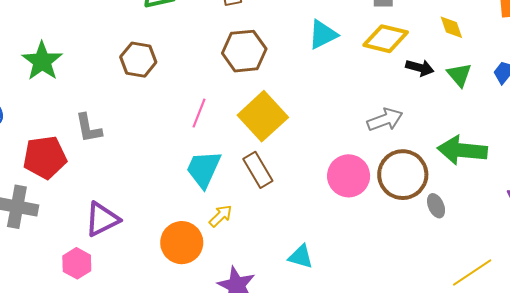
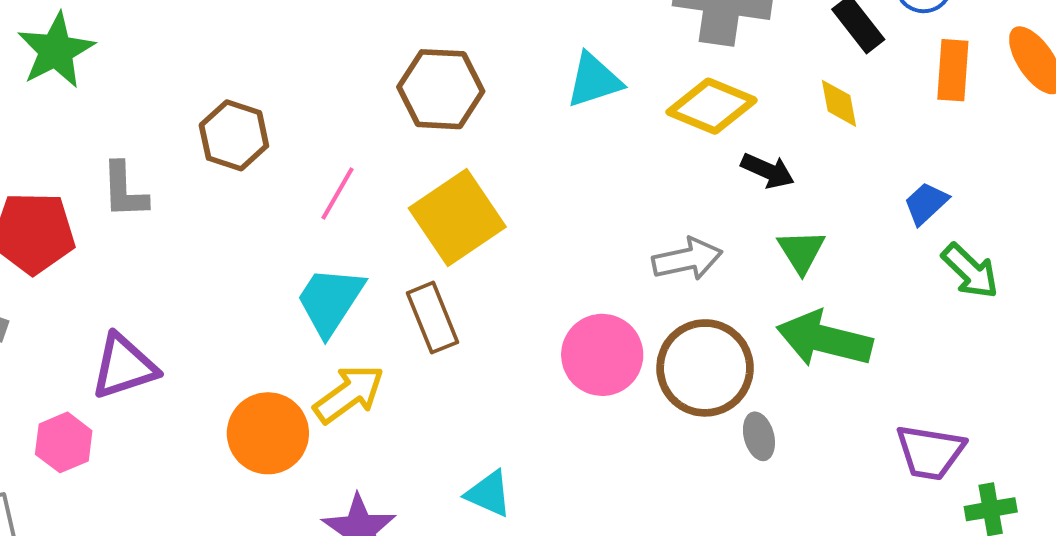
brown hexagon: (138, 60) -> (234, 135), moved
green triangle: (459, 75) -> (801, 251), moved
yellow arrow: (221, 216) -> (349, 394), size x1.5

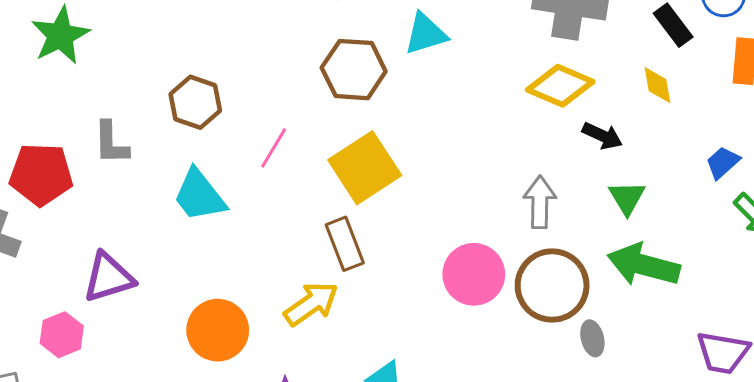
cyan triangle: (594, 80) -> (426, 34), moved
gray arrow: (687, 259) -> (540, 202), turned -78
cyan trapezoid: (330, 301) -> (199, 195), moved, turned -72
yellow arrow: (349, 394) -> (311, 304), moved

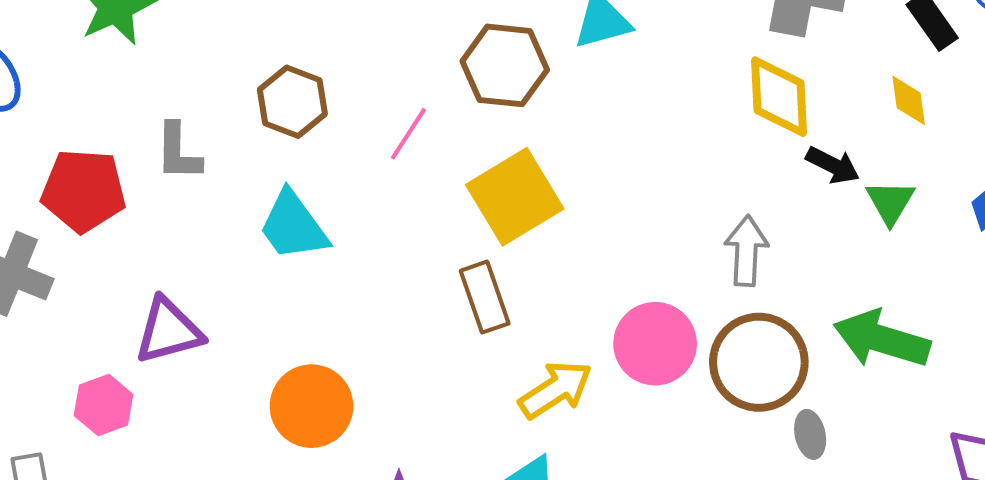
yellow diamond: (560, 86) -> (779, 97), turned 62
pink line: (274, 148) -> (408, 134), moved
green triangle: (627, 198) -> (890, 202), moved
yellow arrow: (311, 304) -> (556, 390), moved

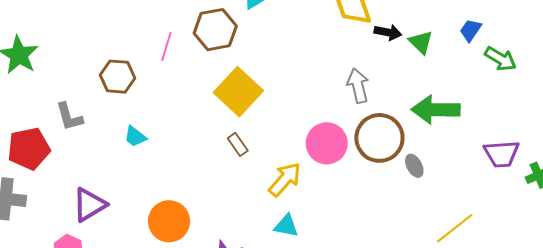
pink line: (408, 134) -> (166, 46), moved
cyan trapezoid: (293, 226) -> (135, 137), size x0.6
brown rectangle: (485, 297) -> (238, 144), size x0.7

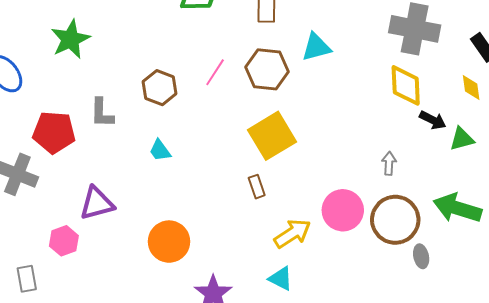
green triangle: (421, 42) -> (462, 139), turned 44
gray arrow: (358, 86) -> (389, 163), size x0.7

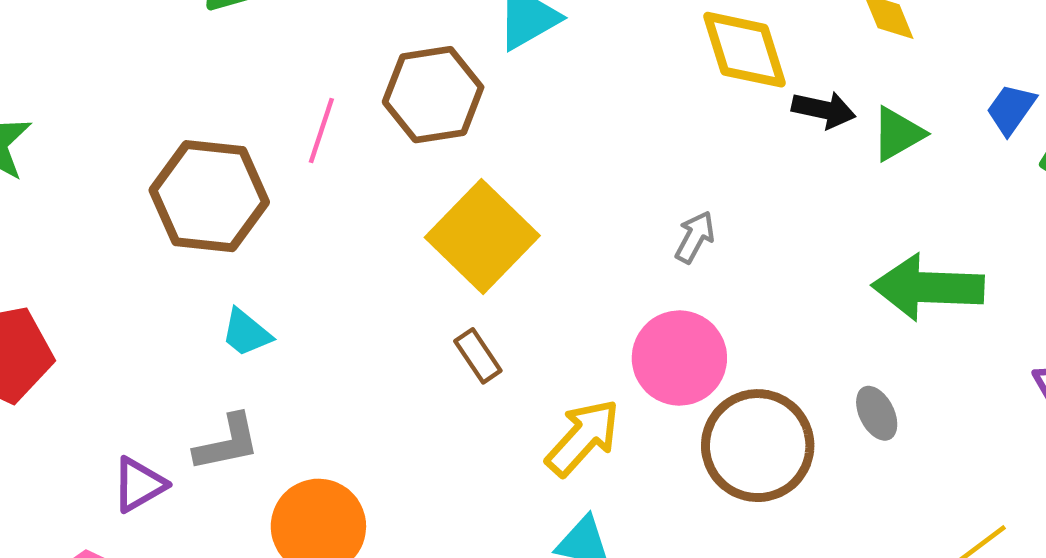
brown hexagon: (160, 88) -> (209, 196), size x1.4
gray L-shape: (102, 113) -> (227, 443), moved, turned -88
gray arrow: (389, 163) -> (695, 237), moved, turned 40
purple triangle: (97, 203) -> (139, 485), size x0.7
brown circle: (395, 220) -> (758, 446), moved

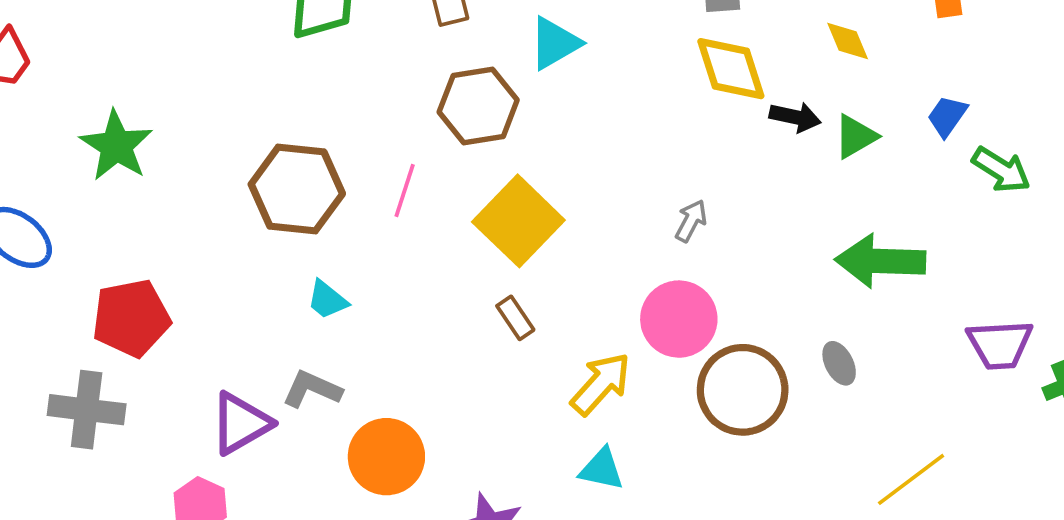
pink line: (321, 130) -> (405, 191), moved
gray L-shape: (227, 443) -> (312, 389), turned -144
purple triangle: (139, 485) -> (241, 423), size x1.4

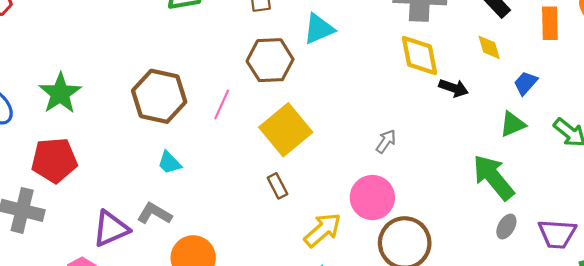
blue trapezoid: (947, 116) -> (525, 83), moved
green triangle: (855, 136) -> (513, 124), moved
green star: (116, 146) -> (60, 93), moved
green arrow: (880, 261) -> (493, 177), turned 42
gray ellipse: (839, 363) -> (506, 227), moved, turned 50

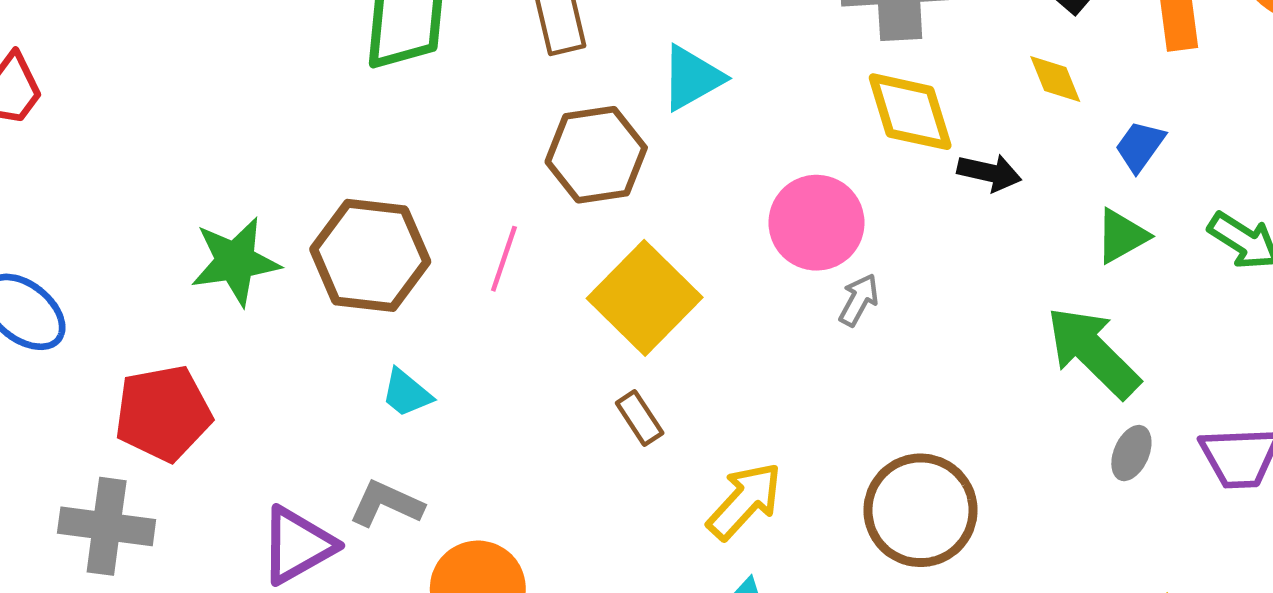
green star: (60, 93) -> (235, 261), moved, turned 30
pink circle: (372, 198) -> (816, 223), moved

